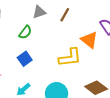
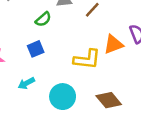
orange triangle: (89, 40) -> (113, 44), turned 48

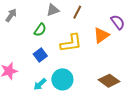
yellow L-shape: (87, 59) -> (71, 43), moved
cyan circle: (63, 97) -> (62, 79), moved

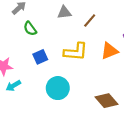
green semicircle: (40, 30) -> (30, 29), moved, turned 96
cyan arrow: (40, 84) -> (13, 86), moved

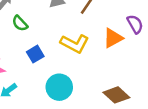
yellow L-shape: (76, 52) -> (75, 44), turned 30

